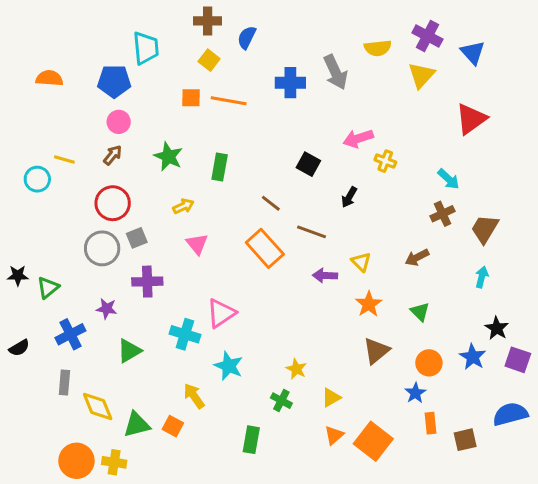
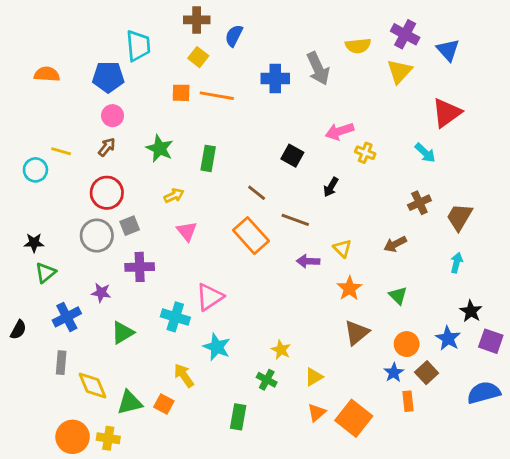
cyan arrow: (449, 179) -> (425, 153), moved
black star: (18, 276) -> (34, 243), moved
black semicircle: (19, 348) -> (18, 330), turned -30
brown square: (465, 440) -> (427, 373), moved, turned -30

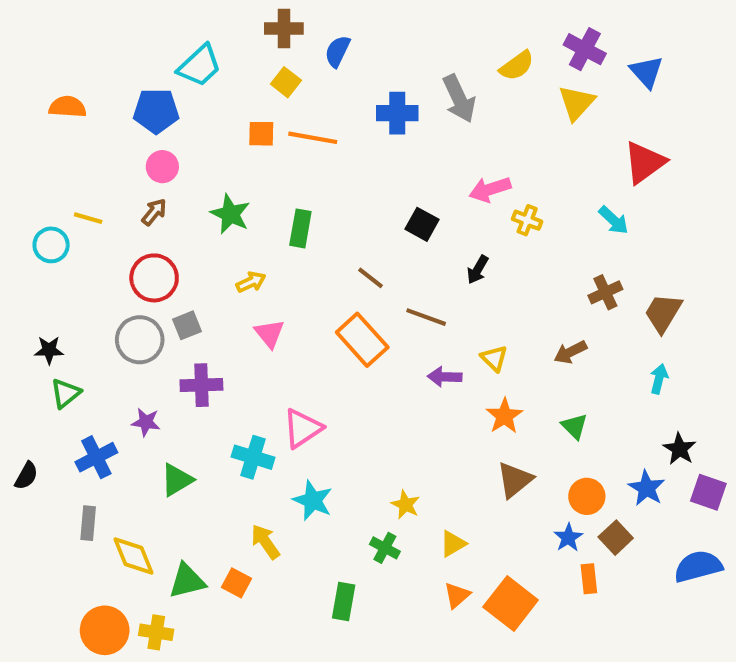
cyan trapezoid: (138, 46) -> (199, 66), turned 52
yellow semicircle: (358, 46) -> (517, 66), turned -30

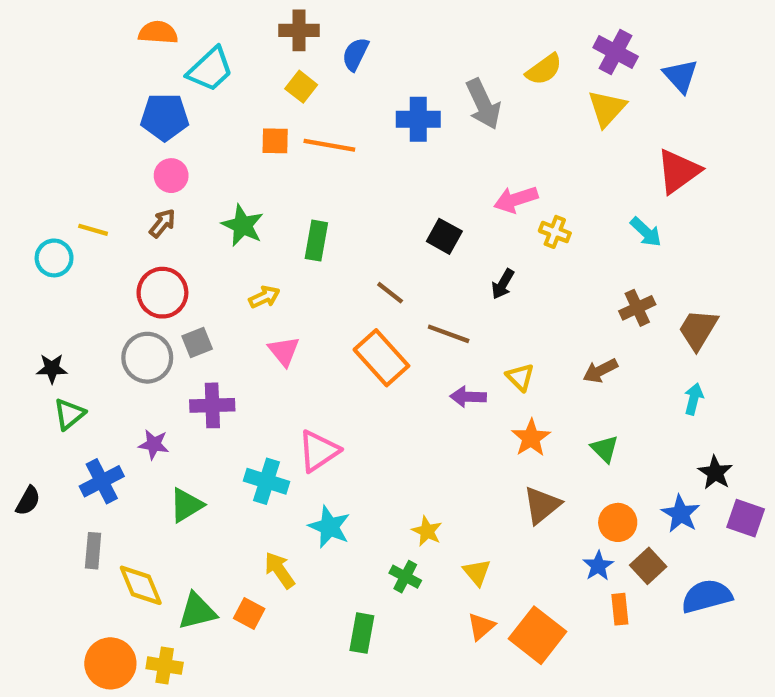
orange semicircle: (68, 107) -> (158, 32), moved
yellow triangle: (453, 544) -> (477, 572), turned -40
blue semicircle: (698, 566) -> (707, 596), moved

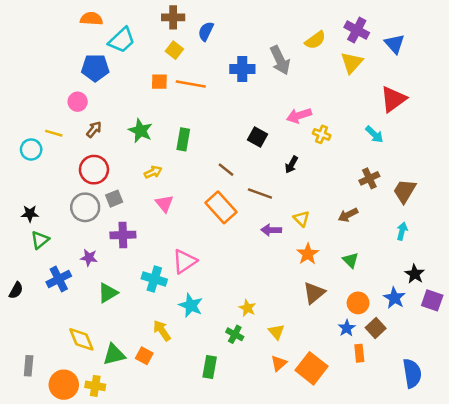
pink circle: (171, 176) -> (78, 102), moved
gray rectangle: (93, 551) -> (29, 366), moved
blue semicircle: (707, 596) -> (412, 373), moved, turned 96

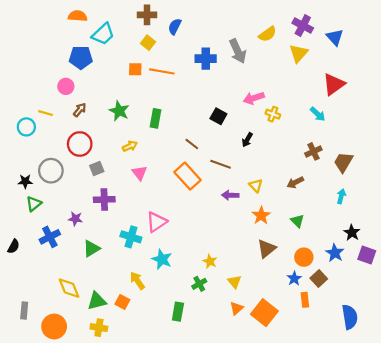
gray circle: (85, 207) -> (51, 171), moved
green cross: (235, 334) -> (199, 284), turned 32
yellow cross: (95, 386) -> (99, 328), moved

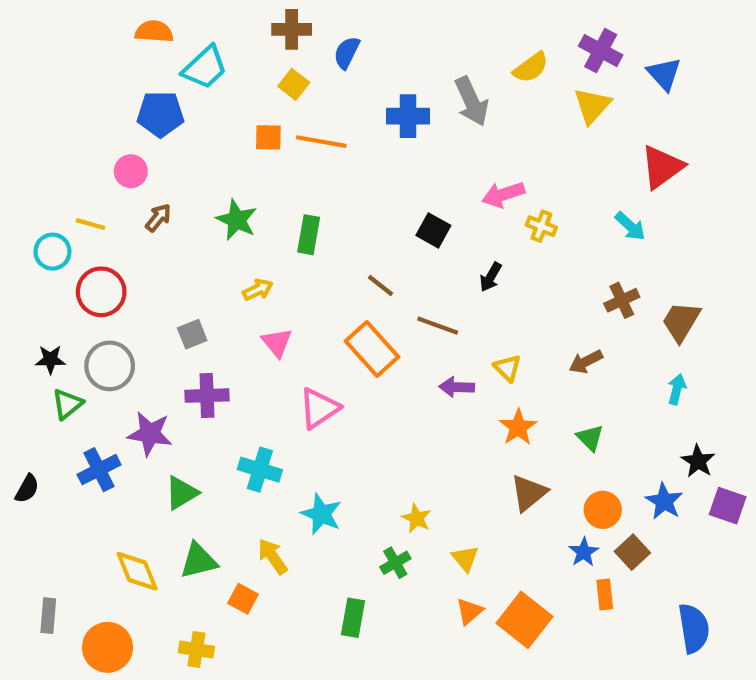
red circle: (80, 144) -> (101, 292), moved
gray circle: (51, 171) -> (110, 366), moved
purple star: (75, 219) -> (150, 434), size x1.5
pink triangle: (157, 222) -> (319, 408), moved
green triangle: (97, 301) -> (199, 561), moved

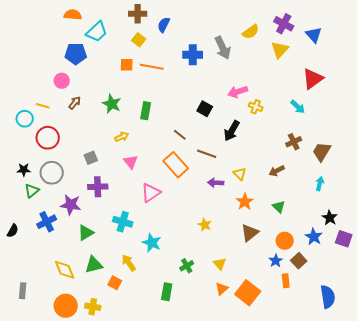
black arrow: (491, 277) -> (232, 131), size x1.5
yellow star: (416, 518) -> (205, 225), moved
orange circle: (108, 647) -> (66, 306), moved

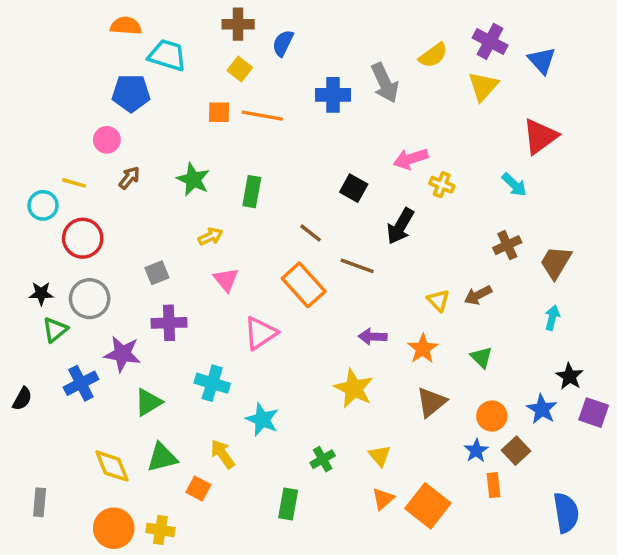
cyan trapezoid: (97, 32) -> (167, 55), turned -120
yellow triangle: (240, 174) -> (438, 300), moved
purple arrow: (216, 183) -> (373, 337), moved
yellow star: (205, 225) -> (354, 388), size x1.6

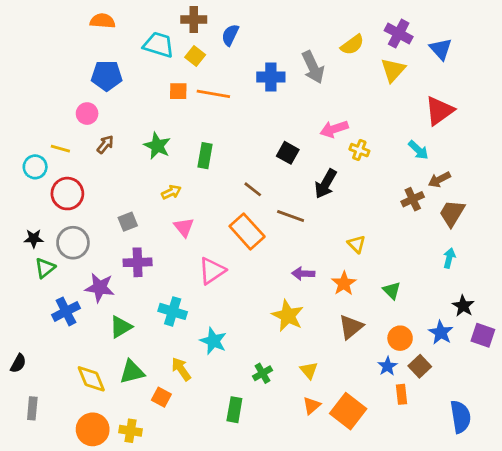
cyan trapezoid: (167, 55) -> (159, 45), moved
brown arrow: (478, 295) -> (439, 180), moved
black semicircle: (22, 399) -> (18, 363), moved

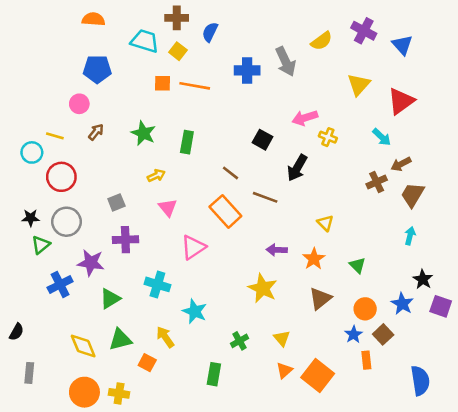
yellow triangle: (393, 70) -> (359, 85), moved

